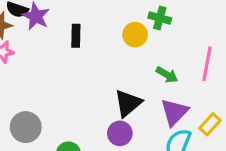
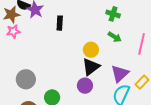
yellow circle: (135, 35) -> (91, 50), moved
green arrow: (167, 75) -> (115, 37), moved

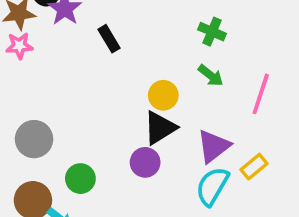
black rectangle: (60, 23) -> (109, 39), turned -40

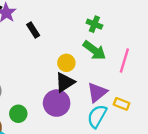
green arrow: (211, 76) -> (94, 50), size x1.5
purple circle: (145, 162) -> (57, 103), size x1.5
yellow rectangle: (254, 167) -> (122, 104), turned 63

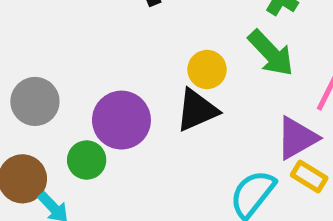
purple triangle: (97, 92) -> (297, 138), moved
purple circle: (57, 103) -> (121, 120), moved

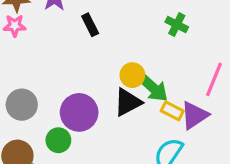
green arrow: (271, 53) -> (153, 87), moved
yellow rectangle: (309, 177) -> (172, 111), moved

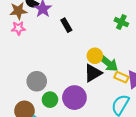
gray circle: (22, 105) -> (37, 81), moved
purple circle: (79, 112) -> (74, 98), moved

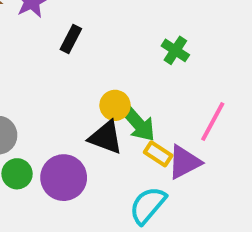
black rectangle: (66, 25) -> (71, 39), turned 48
black triangle: (93, 73) -> (106, 137), turned 42

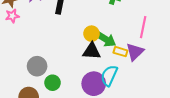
purple circle: (64, 178) -> (94, 84), moved
cyan semicircle: (148, 205) -> (109, 76), moved

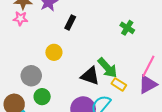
yellow circle: (92, 34) -> (54, 52), moved
purple triangle: (135, 52) -> (148, 84), moved

